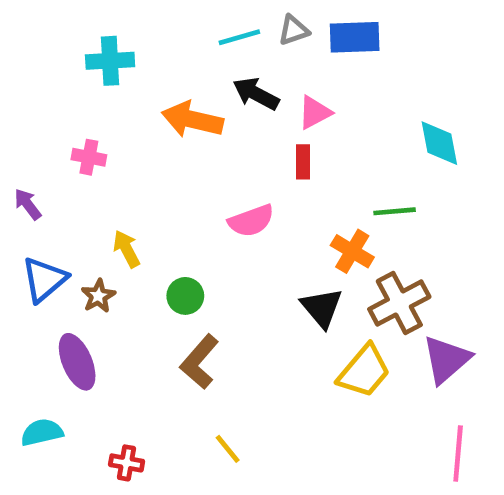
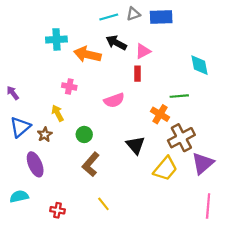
cyan cross: (110, 61) -> (56, 39), moved
pink cross: (89, 157) -> (69, 86), moved
black triangle: (322, 308) -> (135, 145), moved

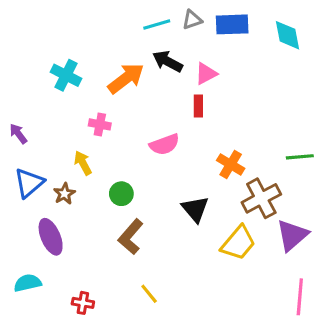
cyan cross: (56, 39) -> (66, 75), moved, turned 30
orange arrow: (87, 54) -> (126, 78), turned 130
cyan diamond: (200, 65) -> (288, 35), moved
green line: (179, 96) -> (300, 157), moved

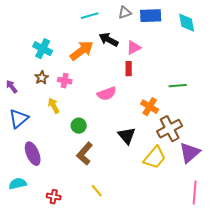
cyan line: (157, 24) -> (90, 16), moved
green line: (300, 157) -> (178, 86), moved
brown star: (64, 194) -> (42, 78), moved

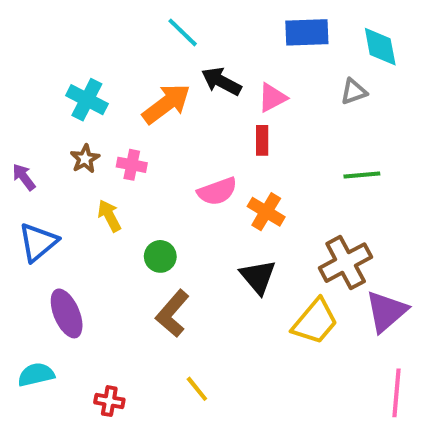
gray triangle: (125, 13) -> (354, 92), moved
cyan line: (90, 16) -> (183, 32), turned 60
orange cross: (150, 107) -> (266, 212), moved

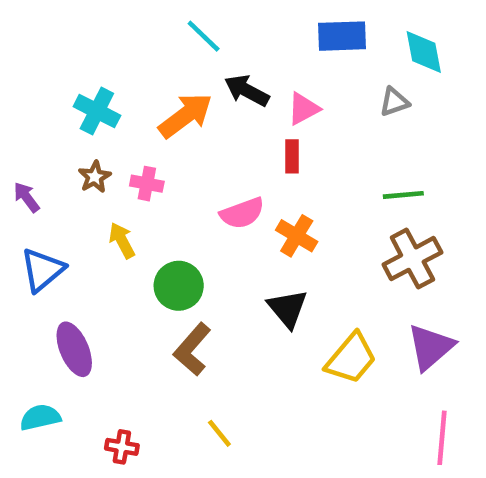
green circle: (160, 256) -> (179, 286), size x1.4
brown cross: (346, 263) -> (412, 259), moved

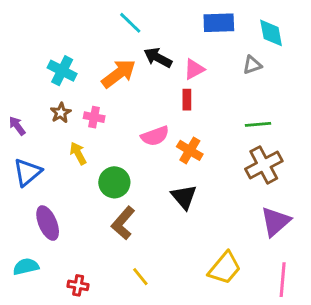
yellow trapezoid: (351, 358) -> (225, 268), moved

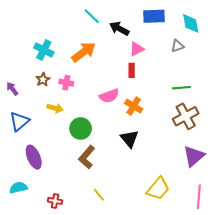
black arrow: (158, 58) -> (119, 29), moved
yellow arrow: (78, 153) -> (55, 108), turned 133

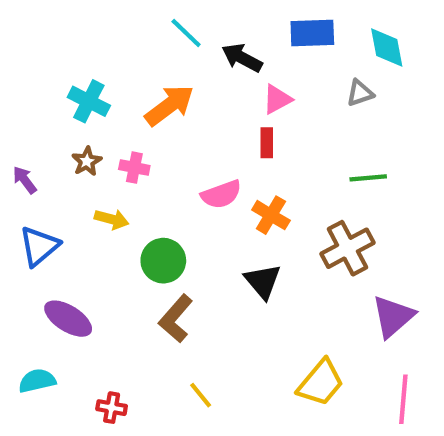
brown cross: (186, 116) -> (348, 248), moved
purple ellipse: (34, 157) -> (68, 319), turned -35

